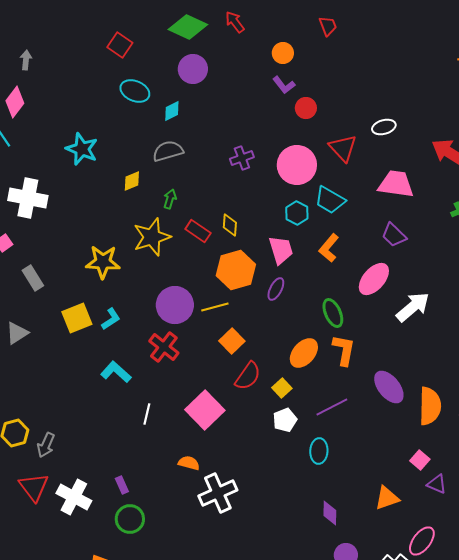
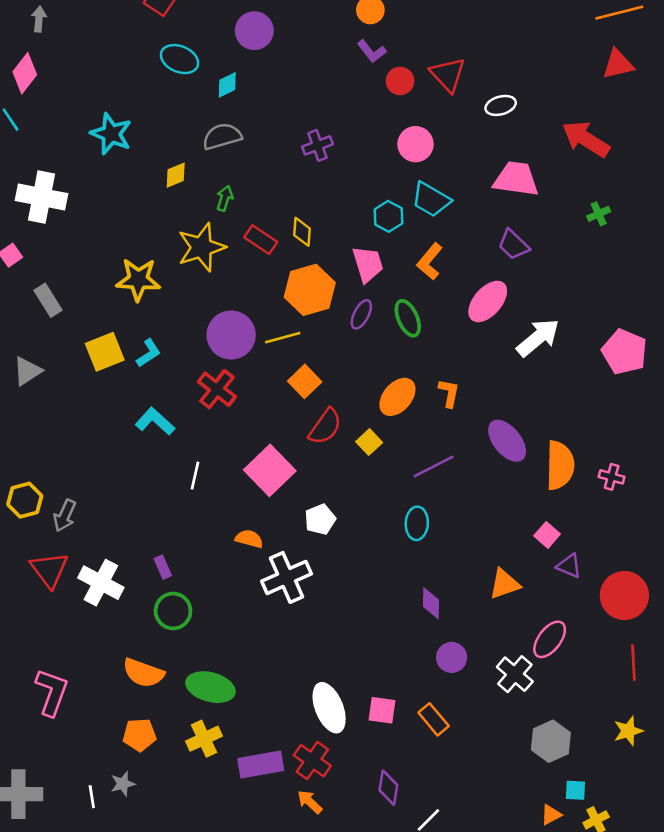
red triangle: (343, 148) -> (448, 75), moved
pink circle: (297, 165) -> (416, 144), moved, size x0.7
green ellipse: (333, 313) -> (408, 318), moved
orange L-shape: (344, 350) -> (449, 393), size x0.7
white pentagon: (285, 420) -> (320, 519), moved

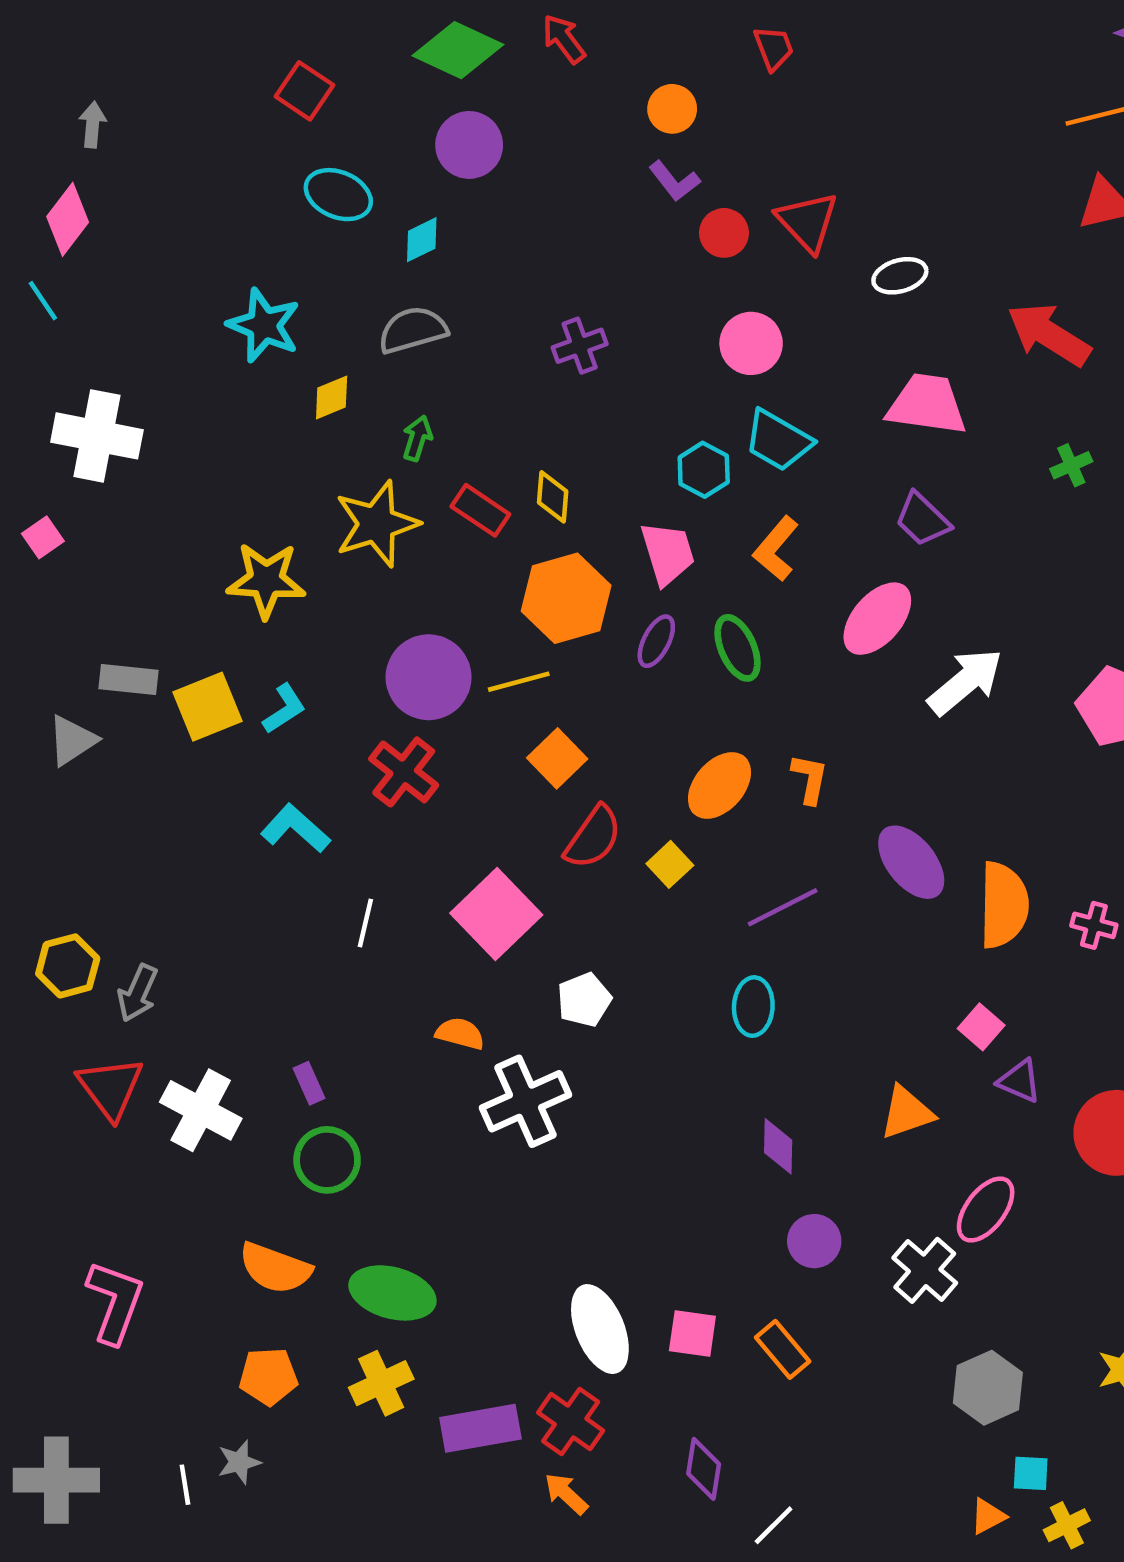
cyan star: (111, 134) -> (264, 325), moved
gray rectangle: (48, 300) -> (129, 679), moved, turned -52

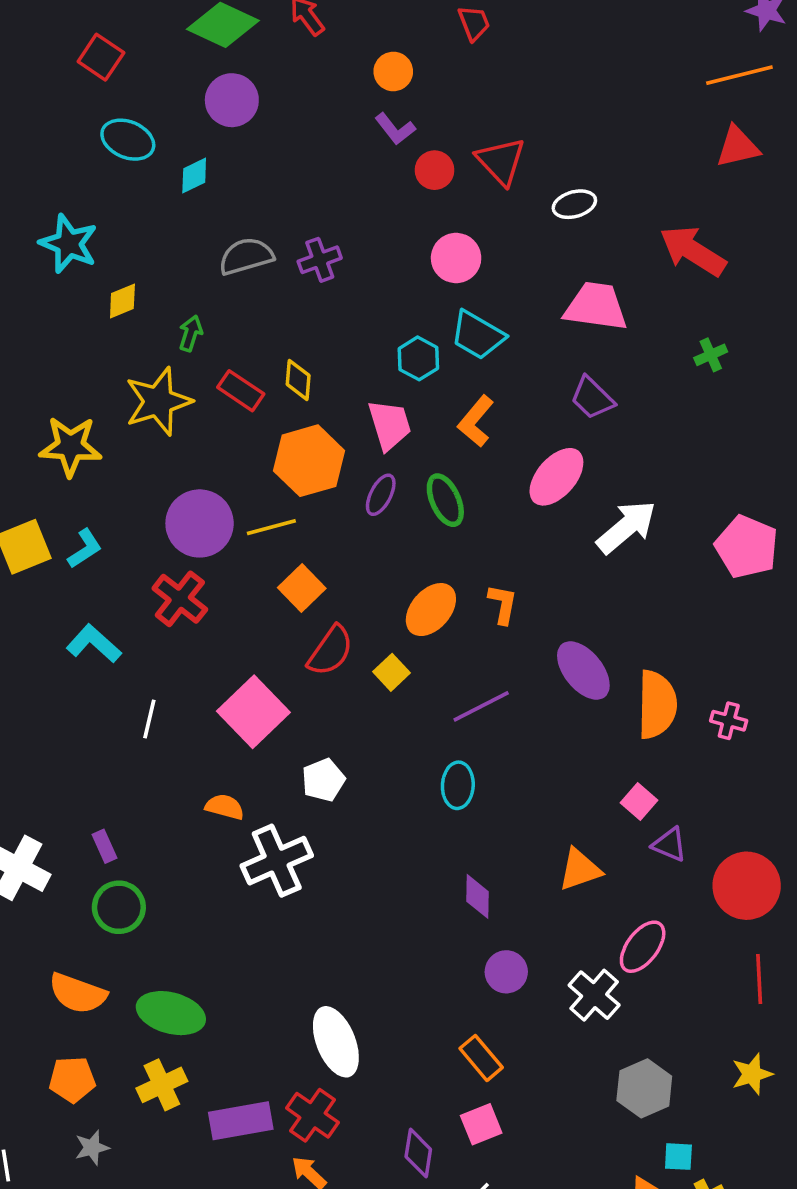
gray semicircle: (413, 330) -> (246, 256), moved
pink square: (692, 1334) -> (481, 1124), moved, turned -30
gray star: (239, 1462) -> (92, 1148), moved

